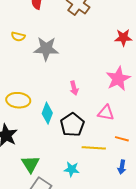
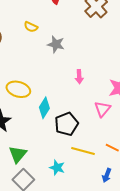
gray star: (46, 49) -> (56, 44), size x0.7
pink arrow: (74, 88) -> (79, 77), moved
pink triangle: (106, 113) -> (102, 109), moved, turned 48

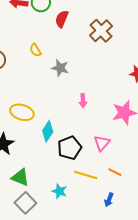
yellow semicircle: (31, 27) -> (35, 50), turned 32
pink triangle: (102, 109) -> (102, 143), moved
green triangle: (18, 154) -> (20, 177), turned -48

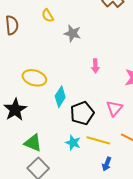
cyan star: (59, 191) -> (73, 143), moved
blue arrow: (109, 200) -> (107, 164), moved

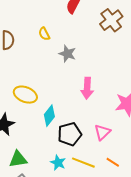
pink arrow: (95, 66) -> (87, 88), size x1.5
green triangle: (33, 143) -> (18, 159), turned -36

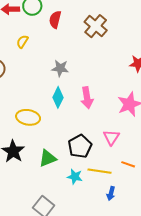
yellow semicircle: (44, 34) -> (22, 42), moved, turned 72
cyan diamond: (49, 116) -> (58, 97), moved
green triangle: (18, 159) -> (48, 158), moved

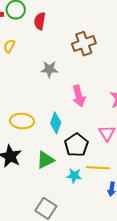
brown cross: (96, 26) -> (84, 44), moved, turned 35
cyan diamond: (58, 97) -> (56, 123), moved

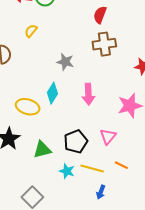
red semicircle: (40, 21) -> (100, 15), moved
cyan diamond: (56, 123) -> (52, 93), moved

